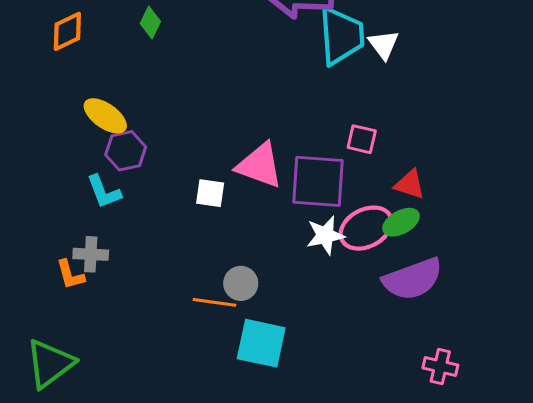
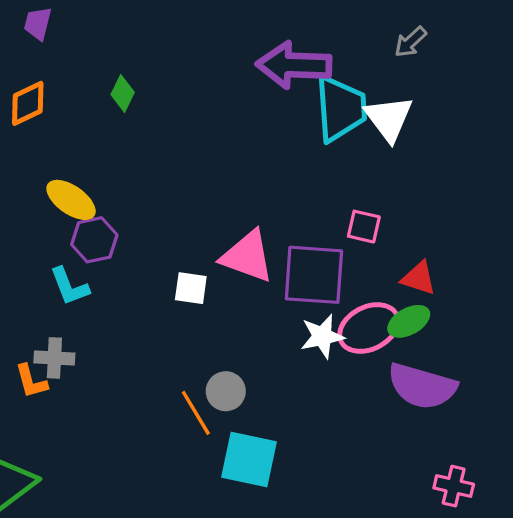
white triangle: (384, 44) -> (389, 118), size x1.4
purple semicircle: (413, 279) -> (422, 386), turned 36
orange line: (215, 302) -> (196, 413), turned 51

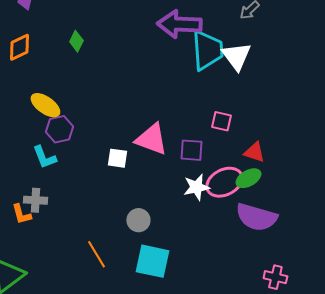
purple square: (314, 275) -> (191, 150), size x0.6
orange line: (196, 413) -> (96, 254), moved

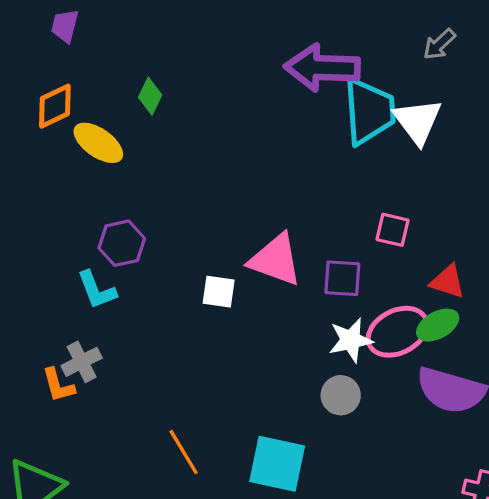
yellow ellipse: (45, 105) -> (98, 143), moved
gray cross: (35, 200) -> (82, 362), turned -30
gray circle: (138, 220) -> (341, 395), moved

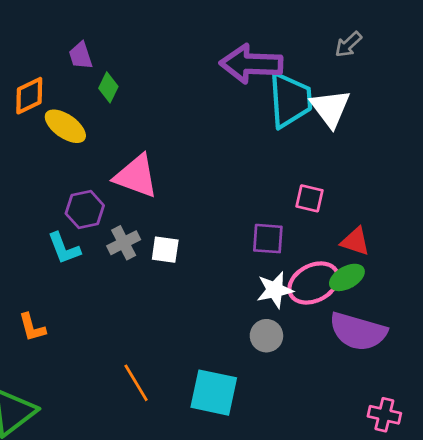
purple trapezoid: (65, 26) -> (81, 55), moved, turned -32
pink triangle: (276, 260) -> (136, 176), moved
gray cross: (82, 362) -> (124, 243), moved

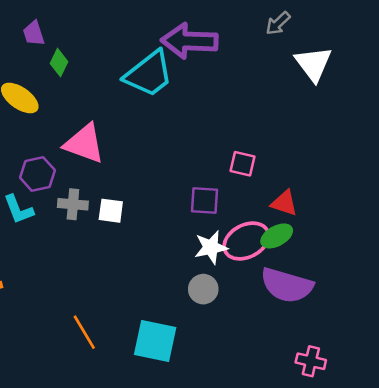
cyan trapezoid: (290, 100) -> (149, 74), moved, turned 56
white triangle: (330, 108) -> (313, 64), moved
gray cross: (124, 243) -> (73, 204), turned 32

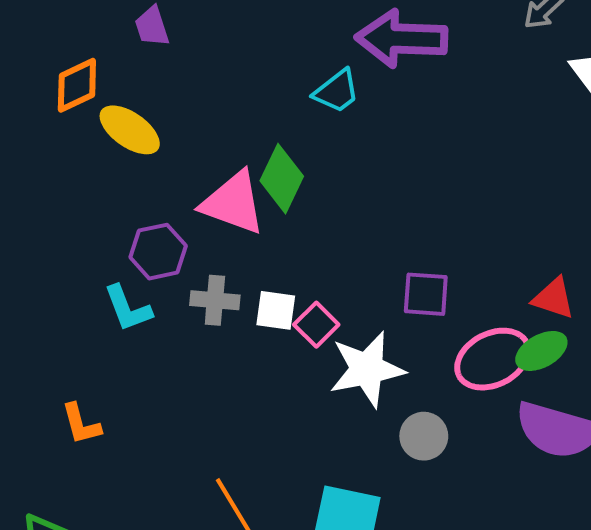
green diamond: (59, 63) -> (282, 179), moved, size x1.5
cyan trapezoid: (149, 74) -> (337, 91), size x0.6
pink square: (242, 164) -> (316, 325), moved, turned 32
white star: (211, 247) -> (367, 369), moved, size x1.4

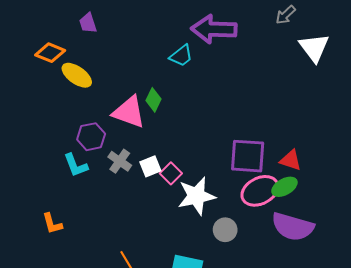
orange diamond: (77, 85) -> (50, 53), turned 48
green diamond: (282, 179) -> (153, 100), size x0.7
purple square: (426, 294) -> (248, 156), moved, size x1.5
gray cross: (215, 300) -> (120, 161), turned 30
white square: (276, 310) -> (150, 166), turned -30

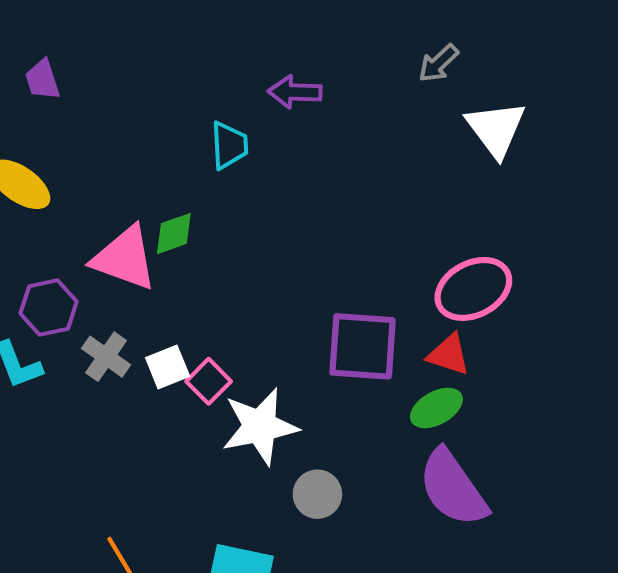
purple arrow: (214, 29) -> (295, 92), size x0.6
cyan trapezoid: (181, 56) -> (229, 145), turned -55
green diamond: (153, 100) -> (174, 234), turned 45
pink ellipse: (260, 191) -> (473, 289), moved
purple semicircle: (293, 227) -> (453, 488), turned 39

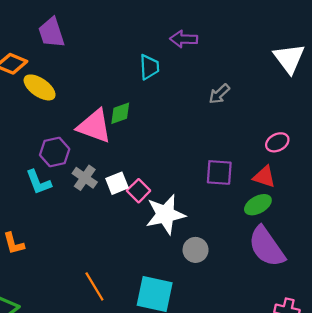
gray arrow: (438, 63) -> (219, 94), moved
purple trapezoid: (42, 80) -> (51, 33), size x1.4
pink ellipse: (473, 289) -> (277, 142), size x0.6
purple square: (363, 346) -> (219, 172), size x0.7

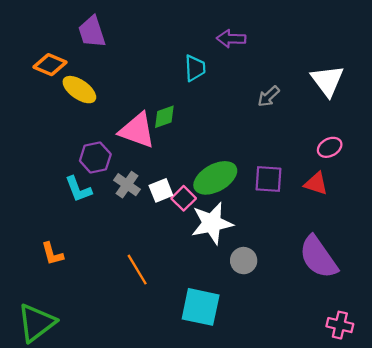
white triangle: (289, 58) -> (327, 81), moved
green ellipse: (258, 205) -> (215, 178), moved, size x1.5
orange line: (94, 286) -> (137, 270), moved

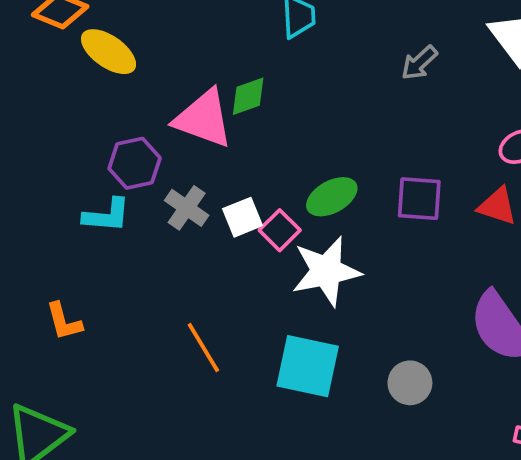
green ellipse: (215, 178) -> (332, 197), size x0.7
cyan L-shape: (78, 189) -> (107, 215), turned -64
gray circle: (244, 261) -> (410, 383), moved
cyan square: (201, 307) -> (308, 366), moved

